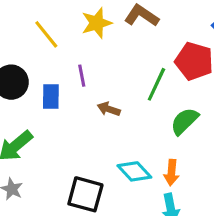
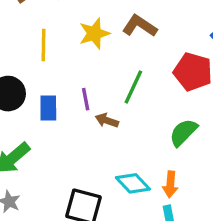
yellow line: (46, 34) -> (43, 45), turned 40
purple line: (82, 76) -> (86, 99), moved
green line: (156, 84) -> (133, 87), moved

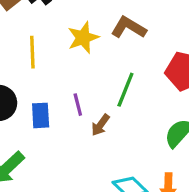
brown arrow: (107, 120) -> (100, 125), turned -70

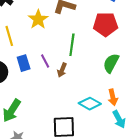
blue rectangle: (41, 115) -> (24, 63), moved

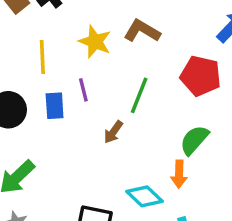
yellow star: (38, 19) -> (95, 42), turned -30
purple line: (45, 61) -> (83, 90), moved
orange arrow: (113, 97) -> (179, 174), moved

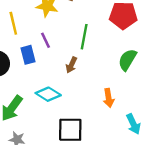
orange arrow: (179, 174) -> (109, 98), moved
cyan diamond: (144, 196) -> (48, 94), moved

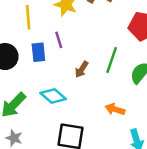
green line: (84, 37) -> (112, 60), moved
orange arrow: (109, 98) -> (115, 109), turned 108

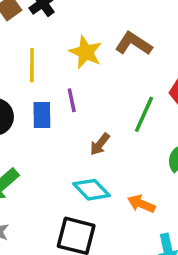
green line: (112, 60) -> (144, 114), moved
cyan diamond: (53, 96) -> (92, 190), moved

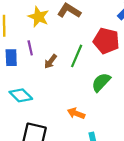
brown arrow: (100, 144) -> (51, 61), moved
cyan diamond: (92, 190) -> (21, 95), moved

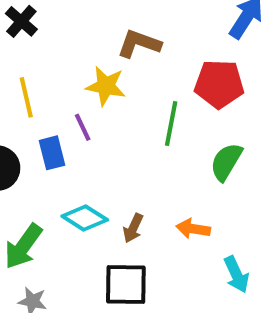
yellow star: (38, 17) -> (106, 86), moved
brown arrow: (51, 61) -> (133, 228), moved

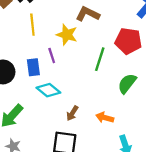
yellow line: (26, 97) -> (32, 25), moved
cyan diamond: (85, 218) -> (48, 90), moved

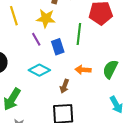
blue rectangle: (33, 67) -> (58, 47), moved
green semicircle: (127, 83) -> (110, 69), moved
orange arrow: (105, 118) -> (83, 70), moved

